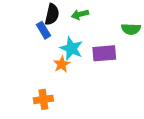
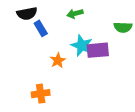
black semicircle: (52, 14) -> (27, 14), moved, turned 66
cyan star: (71, 48) -> (82, 46), moved

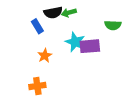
black semicircle: (27, 14) -> (53, 13), moved
orange star: (58, 60) -> (45, 56), moved

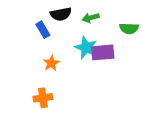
green arrow: (69, 13) -> (91, 18), moved

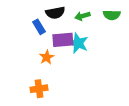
green semicircle: (129, 28) -> (112, 15), moved
purple rectangle: (103, 52) -> (63, 40), moved

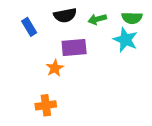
blue rectangle: (39, 27) -> (29, 27), moved
cyan star: (78, 43) -> (125, 40), moved

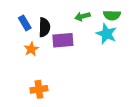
black semicircle: (65, 15) -> (44, 27), moved, turned -78
orange star: (55, 68) -> (31, 49), moved

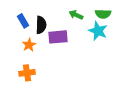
green arrow: (82, 16) -> (76, 15), turned 40
orange cross: (39, 89) -> (27, 73), moved

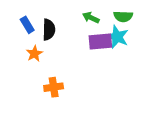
purple rectangle: (58, 37) -> (100, 42), moved
orange cross: (27, 73) -> (54, 87), moved

